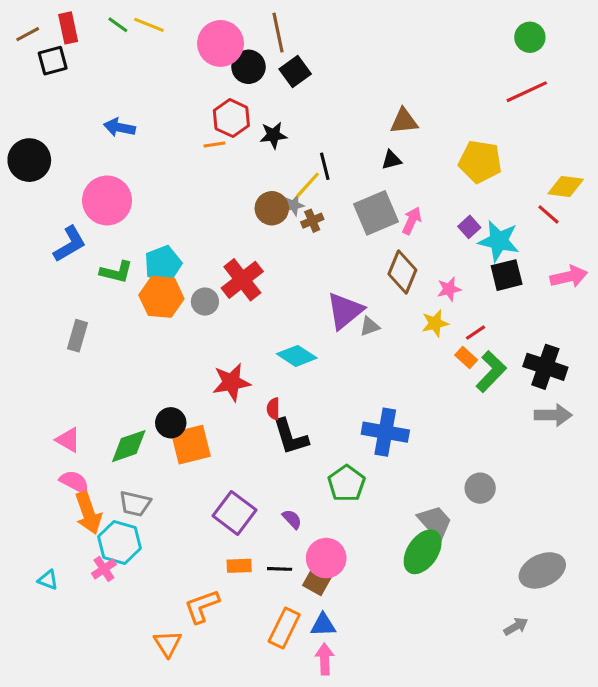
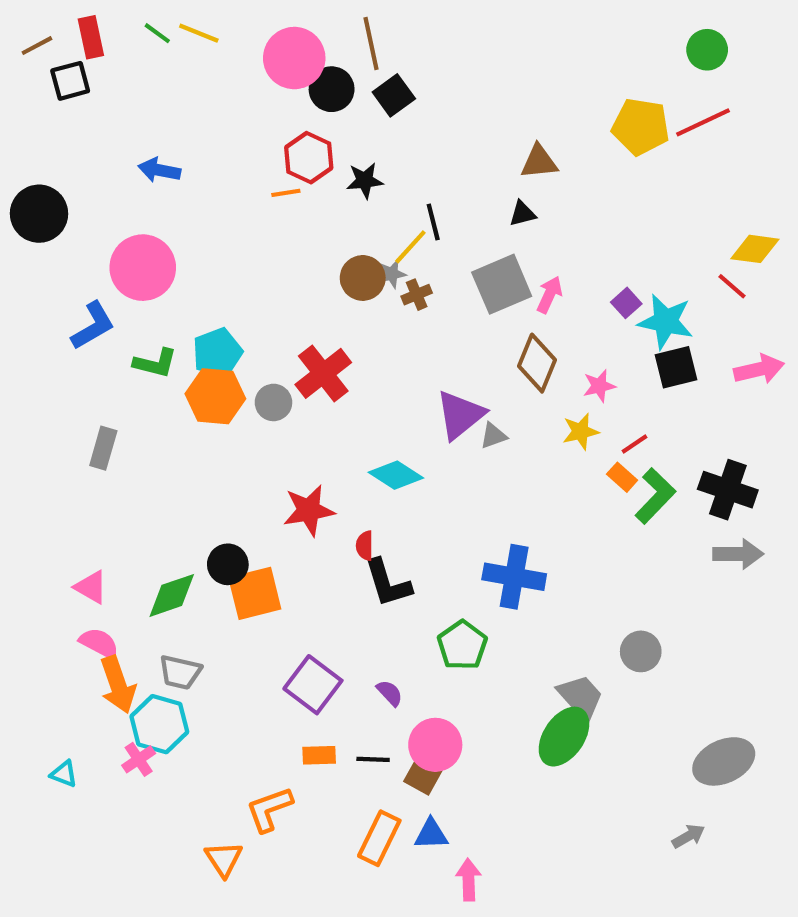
yellow pentagon: (480, 162) -> (641, 127), moved
pink arrow: (325, 659) -> (469, 880), moved

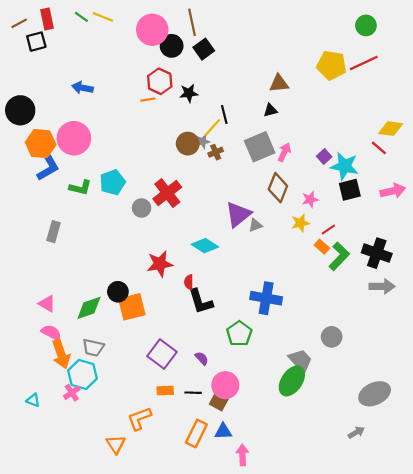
orange hexagon: (215, 396) -> (41, 144), moved

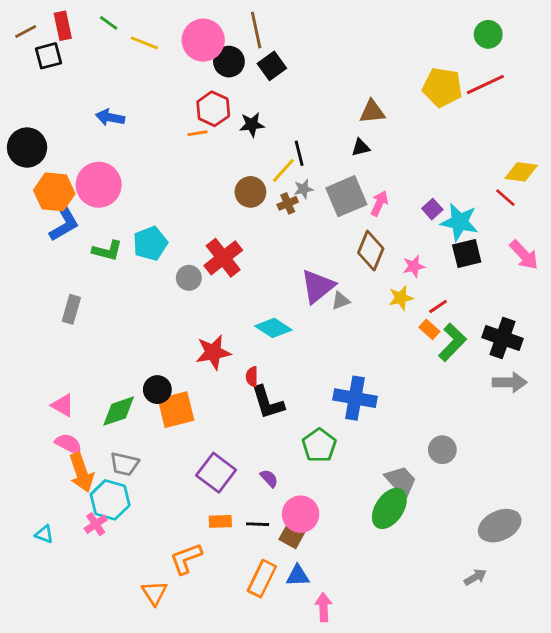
yellow line: (103, 17) -> (144, 43), moved
gray star: (203, 141) -> (303, 189), moved
pink arrow: (393, 191) -> (524, 255), turned 60

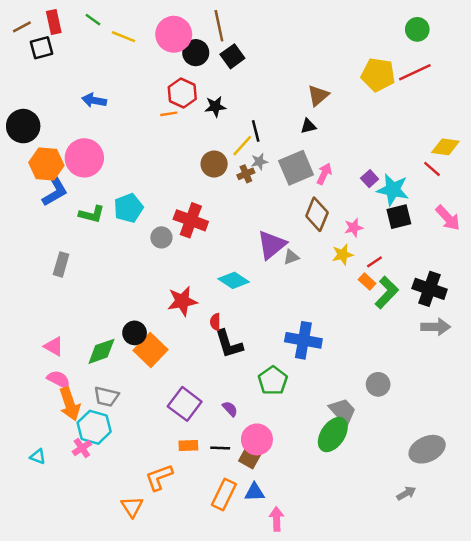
brown triangle: (372, 112) -> (318, 95), turned -35
red cross: (223, 258) -> (191, 220), turned -32
orange square: (176, 410) -> (150, 350), turned -32

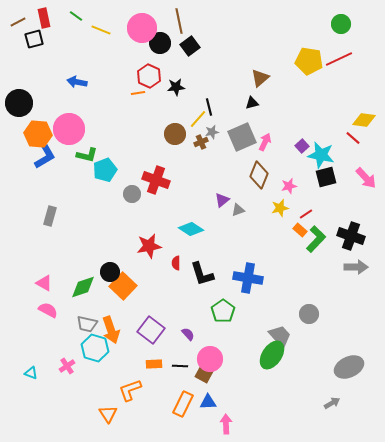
green L-shape: (92, 214) -> (87, 155), moved
purple triangle: (272, 245) -> (222, 200), size x0.6
black L-shape: (229, 344) -> (202, 274), moved
orange arrow: (70, 404) -> (111, 330), moved
cyan hexagon: (94, 427) -> (95, 348), moved

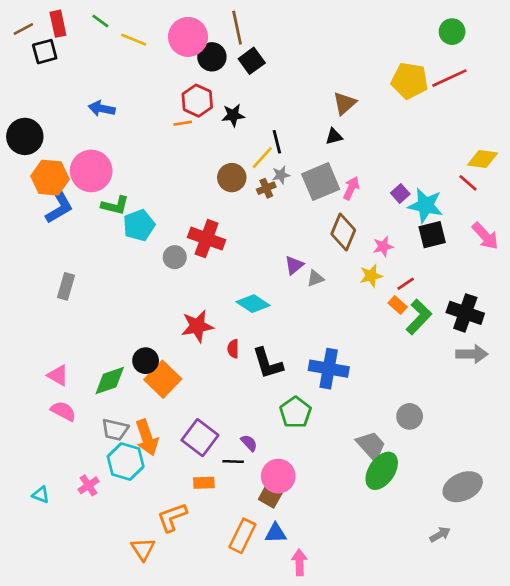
green ellipse: (272, 355) -> (382, 471), moved
black line: (180, 366) -> (233, 462), moved

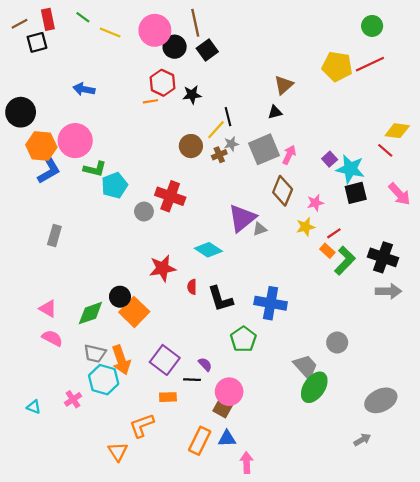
purple triangle: (294, 265) -> (242, 218), size x1.8

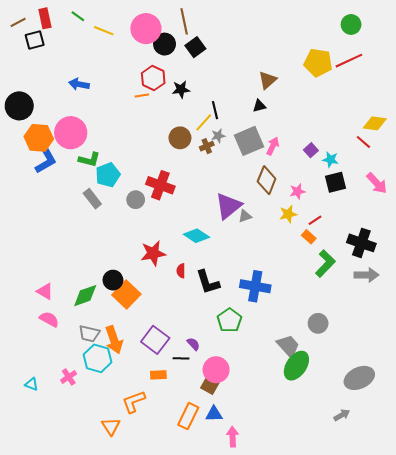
cyan star: (350, 169) -> (330, 159), size x0.6
gray rectangle: (54, 236) -> (92, 199), moved, turned -54
green L-shape: (345, 261) -> (325, 264), moved

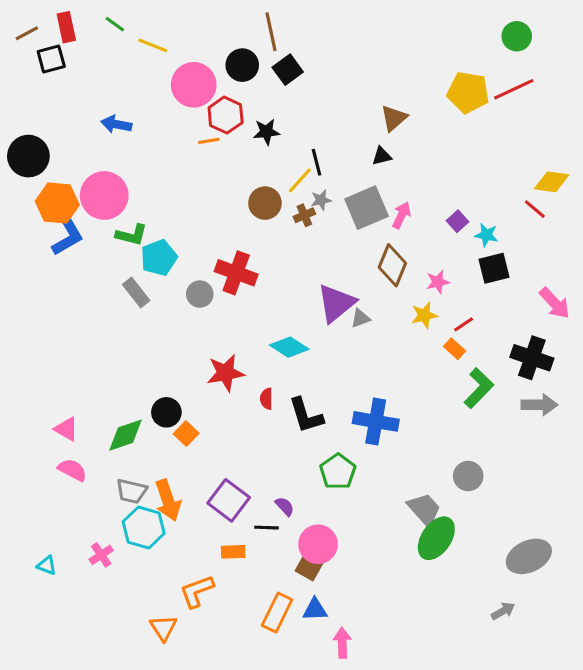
pink circle: (146, 29) -> (194, 85), moved
pink arrow: (377, 183) -> (555, 303), moved
orange square: (126, 294) -> (186, 434), size x0.6

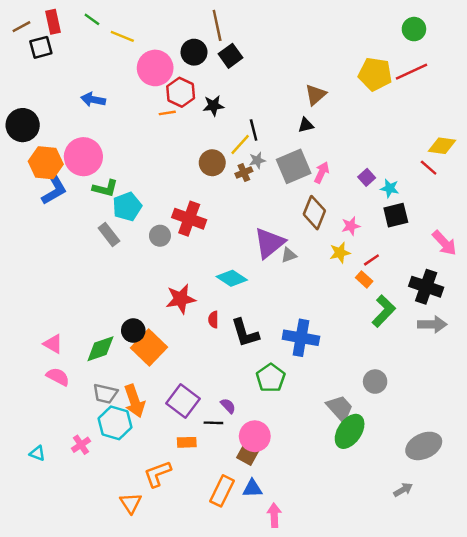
orange square: (186, 434) -> (149, 348), size x1.8

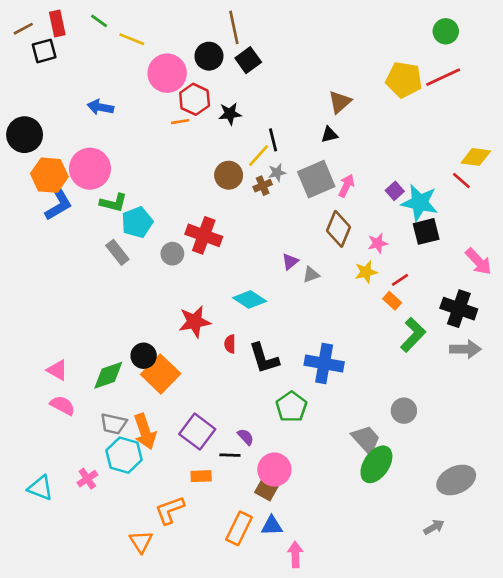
cyan star: (390, 188) -> (420, 203), size x1.8
purple triangle: (269, 243) -> (290, 262), size x0.5
cyan triangle: (37, 453) -> (40, 488), size x1.5

